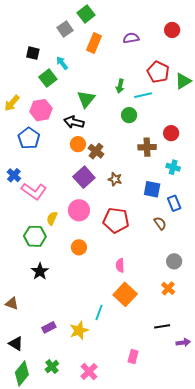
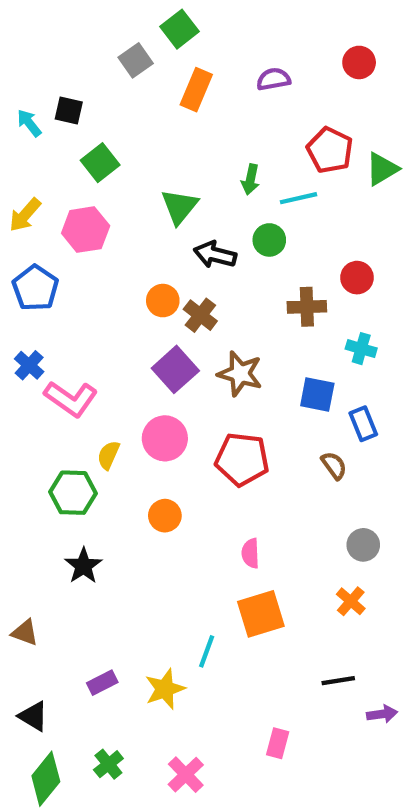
cyan arrow: (62, 63) -> (29, 123), moved
black arrow: (74, 122) -> (215, 255), moved
blue pentagon: (29, 138) -> (35, 288), moved
brown star: (115, 179) -> (240, 374), size x1.5
orange square: (125, 294) -> (261, 614), turned 30

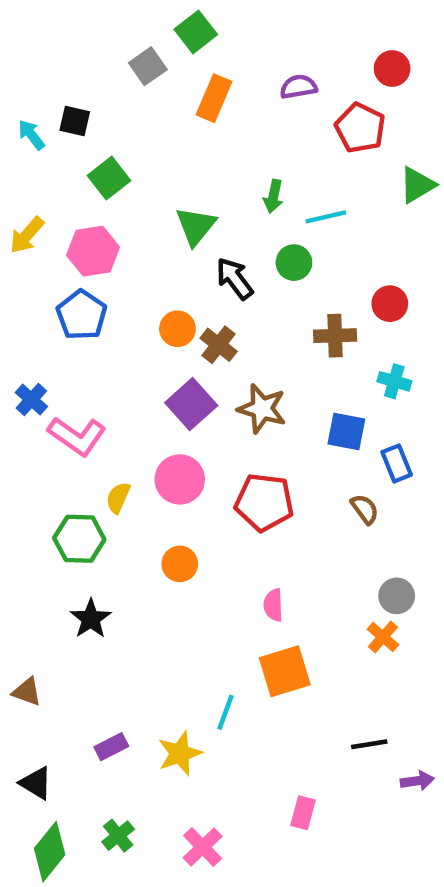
red pentagon: (330, 150) -> (360, 128), moved
black arrow: (215, 255) -> (235, 279), turned 39
blue pentagon: (35, 288) -> (82, 315), moved
orange cross: (351, 601) -> (383, 637), moved

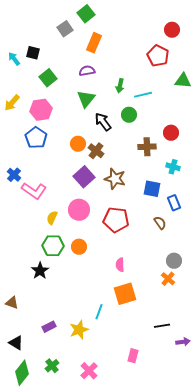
purple semicircle: (298, 87) -> (87, 71), moved
green triangle: (417, 185) -> (183, 81), turned 36
green hexagon: (79, 539) -> (53, 246), moved

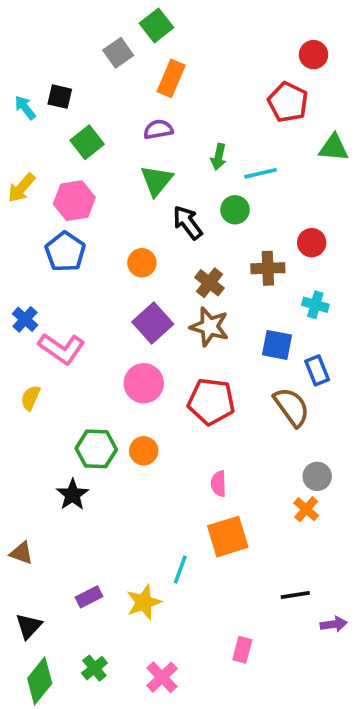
brown cross: (96, 151) -> (209, 283), moved
yellow semicircle: (52, 218) -> (31, 398), moved
brown semicircle: (160, 223) -> (292, 407), size x1.6
black triangle: (16, 343) -> (29, 626), turned 42

